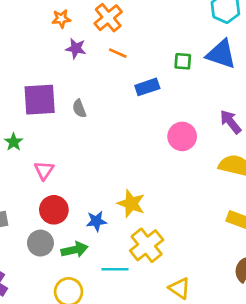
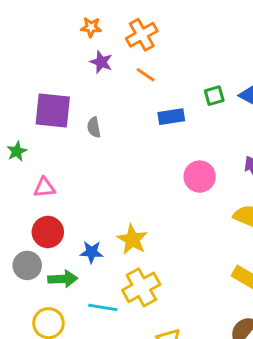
green square: (183, 61) -> (214, 96), turned -30
pink triangle: (44, 170) -> (44, 188), turned 40

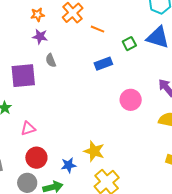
purple star: (101, 62) -> (40, 37), moved
orange line: (146, 75) -> (98, 29), moved
gray semicircle: (94, 127) -> (51, 60), moved

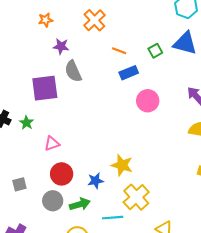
orange star: (38, 15) -> (45, 20), moved
orange line: (98, 29) -> (119, 51), moved
gray semicircle: (51, 60) -> (73, 71), size x1.5
pink circle: (131, 100) -> (148, 101), moved

